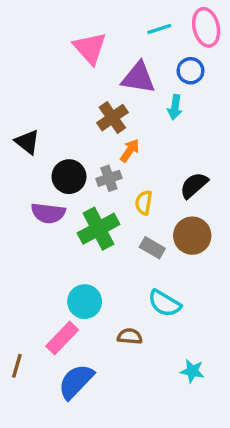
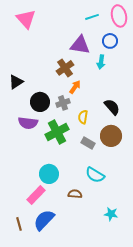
pink triangle: (90, 48) -> (26, 19), moved
black triangle: (27, 142) -> (16, 82), turned 49
black semicircle: (194, 185) -> (112, 107), turned 90
brown line: (17, 366) -> (19, 224), moved, turned -32

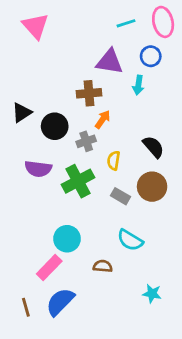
brown cross: (65, 68) -> (89, 93), turned 30
black circle: (40, 102) -> (55, 126), moved

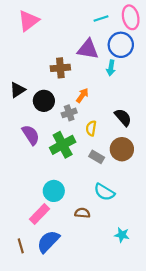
pink triangle: (35, 26) -> (29, 21), turned 35
blue circle: (151, 56) -> (121, 45), size x1.5
brown cross: (89, 93) -> (60, 68), moved
purple semicircle: (38, 169) -> (31, 135), turned -130

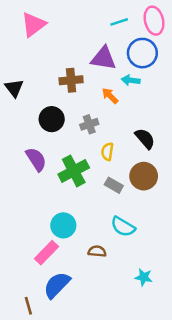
cyan arrow: (111, 68) -> (131, 80), turned 88
black triangle: (18, 90) -> (14, 88), moved, turned -35
orange arrow: (82, 95) -> (110, 96), moved, turned -80
gray cross: (69, 113) -> (89, 124), moved
brown line: (21, 246) -> (28, 306), moved

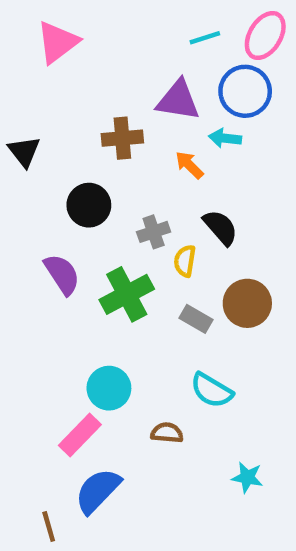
pink ellipse: (154, 21) -> (265, 35), turned 44
gray cross: (89, 124) -> (154, 232), moved
black semicircle: (145, 139) -> (221, 227), moved

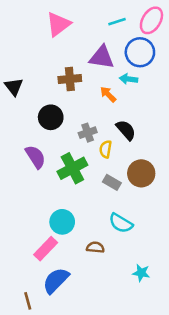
pink triangle: (58, 42) -> (58, 24), moved

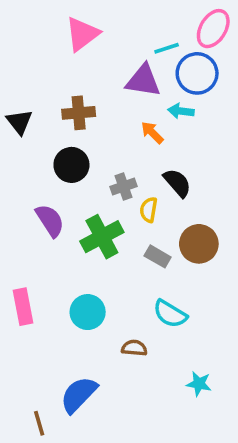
cyan line: (117, 22) -> (167, 48), moved
brown cross: (70, 79) -> (79, 113), moved
pink rectangle: (46, 249) -> (23, 307), moved, turned -55

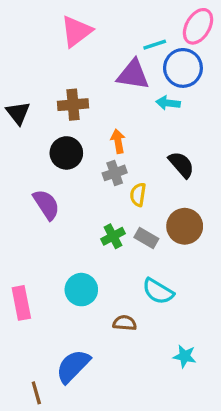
orange arrow: (152, 133) -> (118, 141), moved, turned 35
black semicircle: (177, 183) -> (181, 165), moved
green cross: (102, 237) -> (113, 236), moved, size x0.6
pink rectangle: (23, 307) -> (21, 303), moved

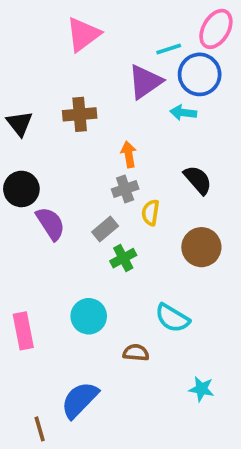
purple triangle: (133, 75) -> (145, 82), turned -44
black circle: (66, 153) -> (21, 189), moved
gray rectangle: (146, 238) -> (105, 229), moved, turned -70

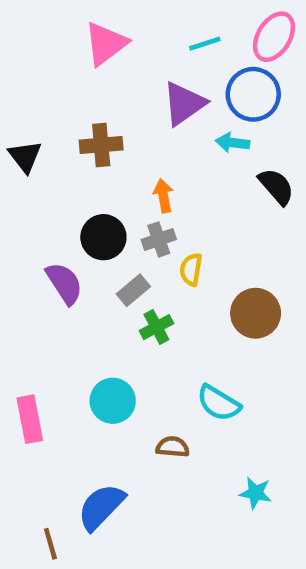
cyan line: (169, 49) -> (205, 44), moved
black semicircle: (198, 180) -> (276, 186), moved
black circle: (21, 189) -> (103, 237), moved

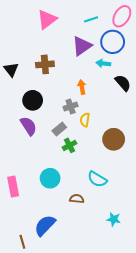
orange arrow: (163, 196) -> (82, 87), moved
black circle: (103, 237) -> (33, 100), moved

